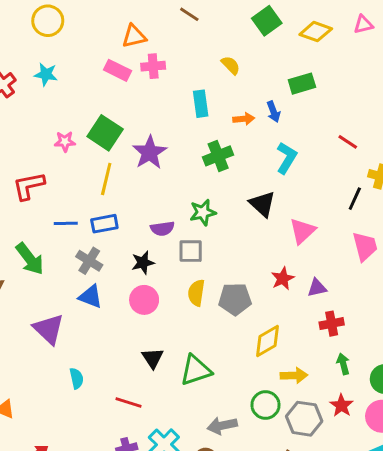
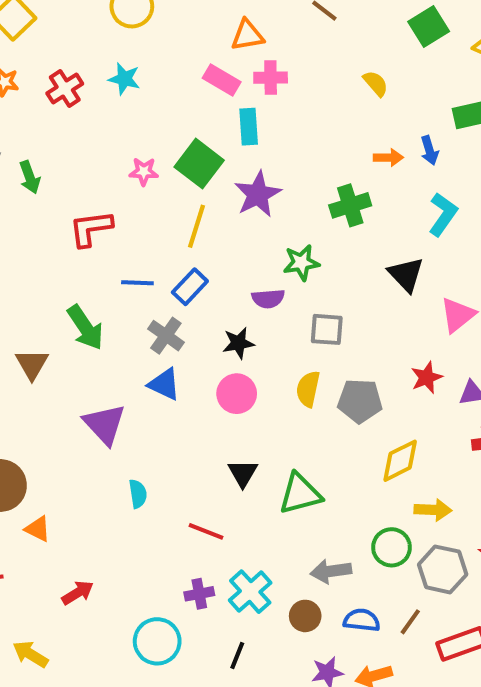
cyan rectangle: (201, 104) -> (249, 127), moved
green star: (203, 212) -> (301, 263), moved
blue rectangle: (104, 224) -> (190, 287), turned -40
gray square: (191, 251) -> (327, 329), moved

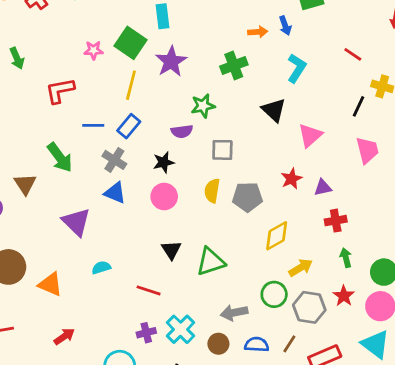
cyan semicircle: (138, 494) -> (101, 268), turned -96
yellow arrow: (433, 510) -> (301, 268), turned -30
orange triangle: (38, 529) -> (50, 284), moved, size x1.4

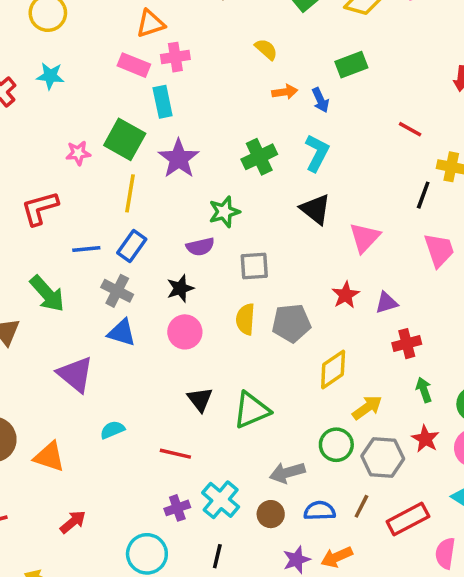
orange arrow: (258, 32) -> (285, 92), moved
cyan L-shape: (297, 68) -> (317, 153), moved

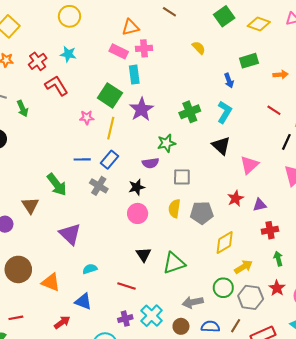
orange arrow: (285, 92) -> (281, 75), moved
red line: (410, 129) -> (274, 110), moved
pink star: (78, 153) -> (87, 117), moved
red L-shape: (40, 208) -> (56, 86), moved, turned 70
blue triangle: (122, 333) -> (83, 301), moved

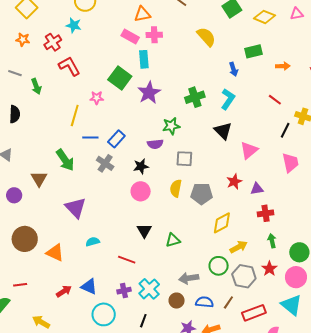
yellow semicircle: (199, 48) -> (206, 37), size x1.5
cyan star: (68, 54) -> (74, 25), moved
yellow line: (111, 128) -> (75, 116), moved
green triangle: (174, 263) -> (173, 240), size x0.7
blue triangle: (83, 301) -> (89, 287), moved

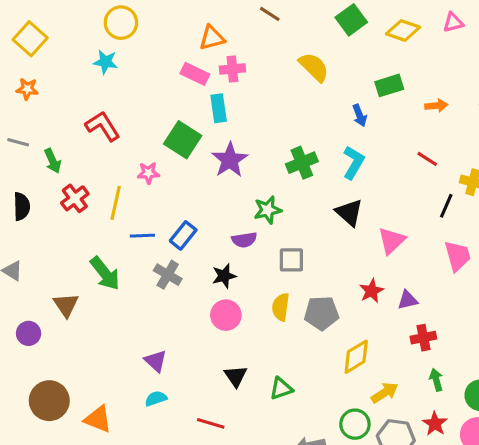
red cross: (53, 42) -> (75, 198), moved
purple triangle: (76, 208) -> (156, 361), moved, size x0.7

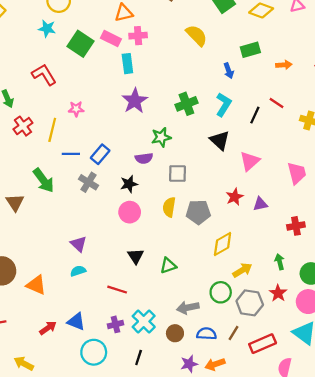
green square: (183, 140) -> (81, 44), moved
black line: (446, 206) -> (255, 115), moved
red cross: (423, 338) -> (296, 226), moved

